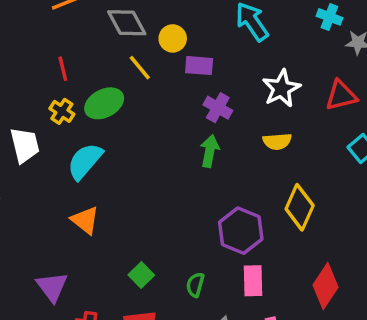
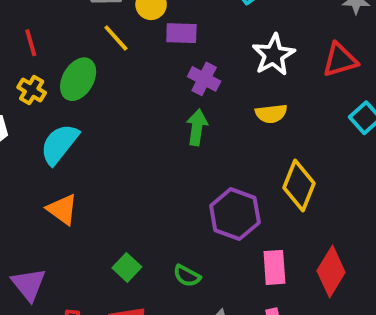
green ellipse: (104, 103) -> (78, 79), turned -30
pink rectangle: (253, 281) -> (274, 267), moved
green semicircle: (195, 285) -> (187, 276), turned -75

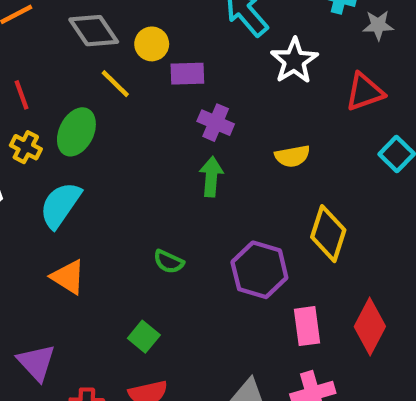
white star: (274, 55) -> (294, 61), moved
green semicircle: (187, 276) -> (169, 262), moved

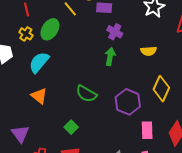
green semicircle: (169, 262) -> (86, 94), size x1.5

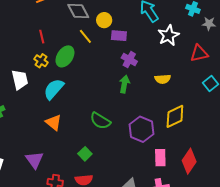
yellow diamond: (161, 89) -> (175, 116), turned 40

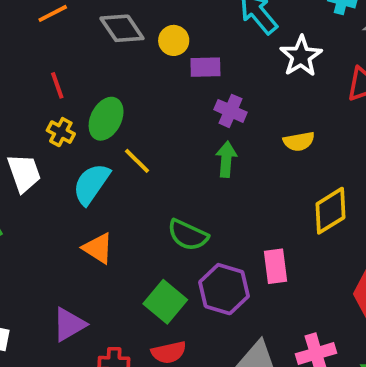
yellow line: (85, 36) -> (137, 161), moved
purple hexagon: (142, 129) -> (224, 289), moved
green square: (85, 154) -> (165, 302), size x1.5
pink rectangle: (160, 158) -> (276, 266), moved
purple triangle: (34, 160) -> (69, 324), turned 42

